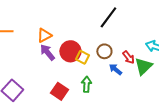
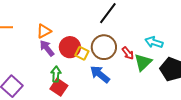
brown circle: (104, 51) -> (104, 47), size x1.6
blue arrow: (115, 69) -> (100, 74), moved, size x1.5
green arrow: (86, 84) -> (56, 74), moved

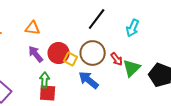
orange triangle: (44, 31) -> (33, 28), moved, turned 35
cyan arrow: (154, 42) -> (133, 28), moved, turned -84
red square: (59, 87) -> (48, 93), turned -30

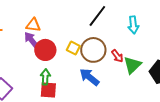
cyan arrow: (133, 28) -> (133, 25), turned -30
red circle: (59, 53) -> (45, 50), moved
purple arrow: (36, 54) -> (31, 40), moved
yellow square: (71, 59) -> (73, 48), moved

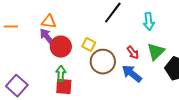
brown circle: (93, 50) -> (103, 62), moved
green triangle: (132, 65) -> (156, 52), moved
blue arrow: (89, 77) -> (132, 74), moved

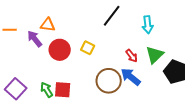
purple arrow: (47, 37) -> (35, 39), moved
brown circle: (103, 62) -> (109, 81), moved
green arrow: (61, 74) -> (47, 90), moved, turned -35

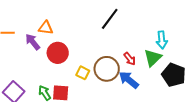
cyan arrow: (148, 25) -> (162, 40), moved
yellow square: (88, 48) -> (83, 73), moved
brown circle: (109, 81) -> (107, 69), moved

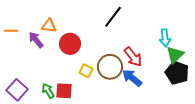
red circle: (58, 53) -> (70, 44), moved
green triangle: (153, 58) -> (175, 55), moved
red arrow: (130, 59) -> (133, 57), size x1.5

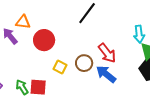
brown circle: (110, 67) -> (84, 63), size x0.7

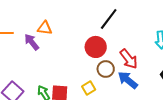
red circle: (44, 40) -> (96, 47), moved
yellow square: (60, 67) -> (89, 88), moved, turned 32

